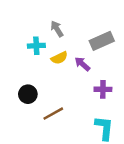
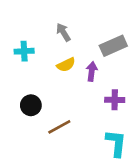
cyan cross: (36, 46) -> (24, 51), moved
purple arrow: (82, 64) -> (92, 71), turned 56

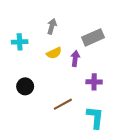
gray arrow: (63, 32) -> (52, 26), turned 48
brown line: (59, 127) -> (63, 104), moved

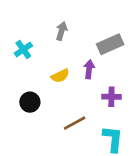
cyan cross: (20, 42) -> (23, 49), turned -32
yellow semicircle: (54, 53) -> (60, 76), moved

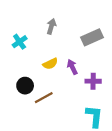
purple arrow: (89, 69) -> (72, 67), moved, turned -32
brown line: (75, 123) -> (44, 98), moved

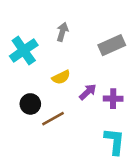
cyan cross: (20, 42) -> (24, 51), size x1.5
purple arrow: (72, 67) -> (88, 92), moved, turned 72

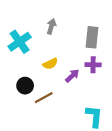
gray rectangle: (112, 45) -> (92, 37), turned -60
purple cross: (113, 99) -> (93, 65), moved

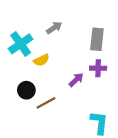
gray arrow: (51, 26) -> (54, 28), turned 40
yellow semicircle: (50, 64) -> (41, 60), moved

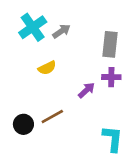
cyan cross: (21, 44) -> (33, 27), moved
black circle: (26, 90) -> (23, 124), moved

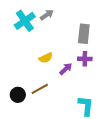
gray arrow: (61, 31) -> (47, 15), moved
yellow semicircle: (47, 68) -> (46, 58), moved

